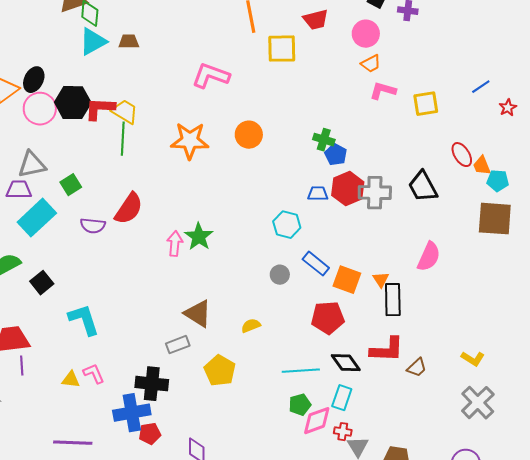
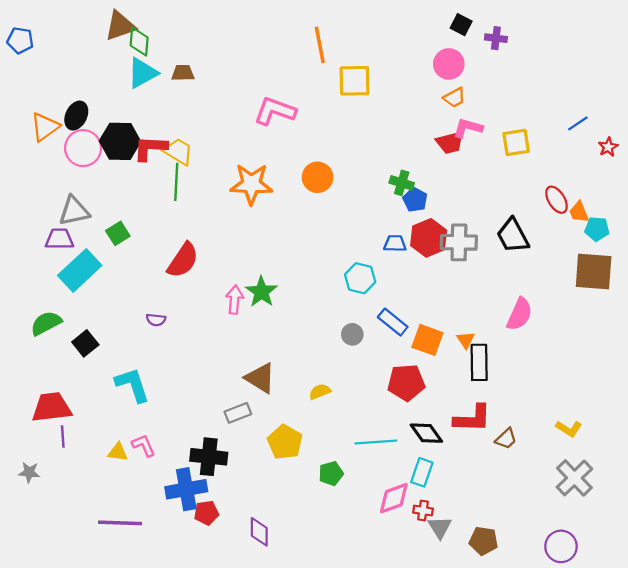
red trapezoid: (316, 20) -> (450, 142), moved
purple semicircle: (93, 226) -> (156, 320), moved, size x0.7
green pentagon: (300, 405) -> (331, 473), moved

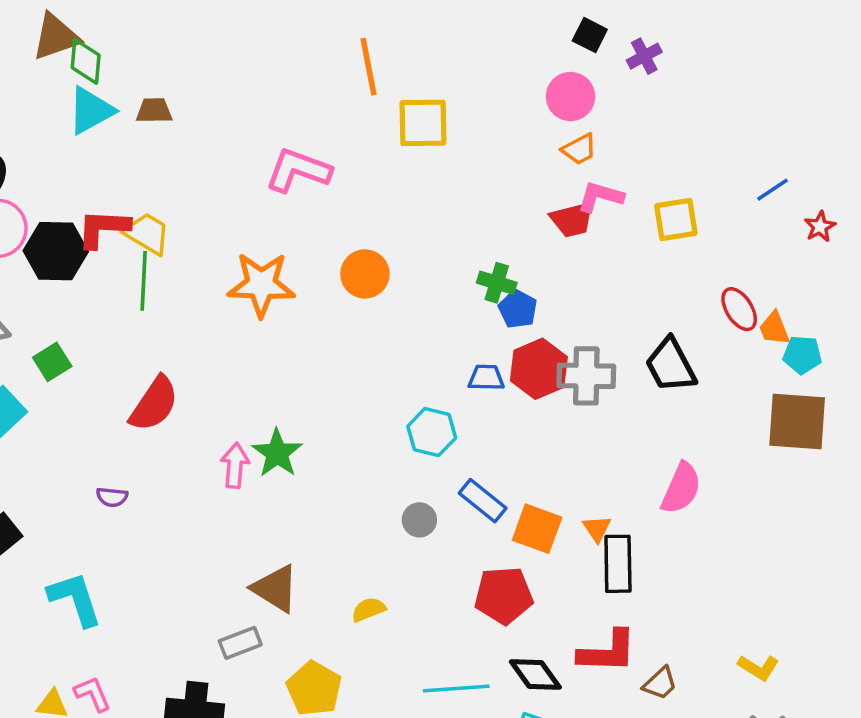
purple cross: (496, 38) -> (644, 56), turned -35
black hexagon: (120, 141) -> (56, 251), moved

